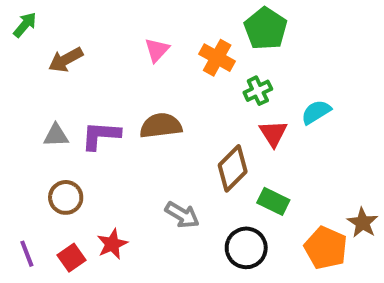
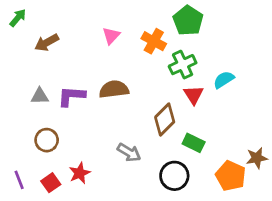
green cross: (258, 91) -> (183, 65), size x1.4
brown star: (363, 223) -> (257, 158), turned 30

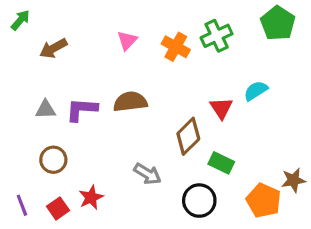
green pentagon: (188, 21) -> (278, 23), moved
green cross: (183, 65) -> (217, 36), moved

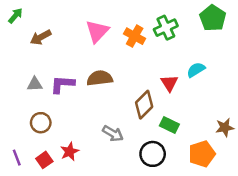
pink triangle: (127, 40) -> (97, 31), size x1.5
brown star: (293, 180) -> (225, 127), moved
orange pentagon: (264, 201) -> (202, 154), turned 30

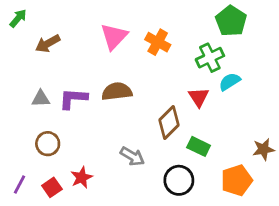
green pentagon: (213, 18) -> (231, 21), moved
green cross: (166, 28) -> (210, 58), moved
purple line: (17, 158) -> (20, 185), turned 49

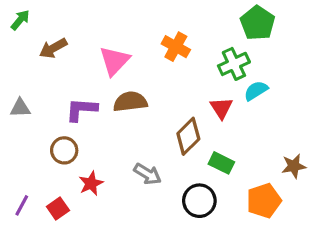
pink triangle: (114, 36) -> (114, 61), moved
gray triangle: (41, 99) -> (20, 108), moved
brown circle: (48, 144) -> (64, 150), moved
red star: (82, 177) -> (91, 183), moved

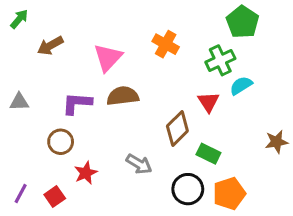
brown star: (294, 166) -> (277, 142), moved
orange pentagon: (264, 201) -> (229, 194), moved

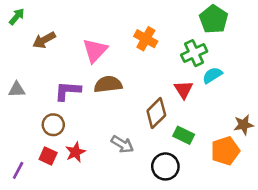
orange pentagon: (229, 194) -> (225, 151), moved
red square: (55, 196) -> (48, 156), moved, turned -30

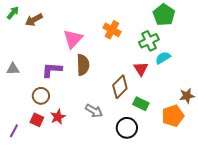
brown arrow: (44, 40) -> (34, 20), moved
brown semicircle: (108, 84) -> (83, 65), turned 95

